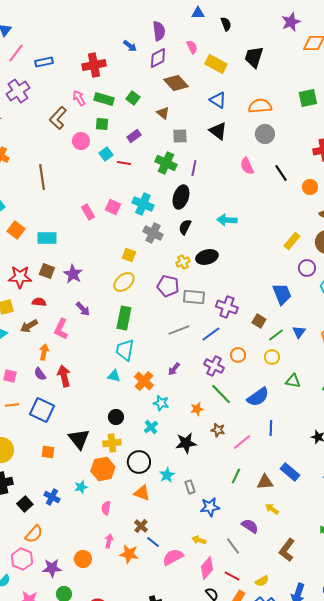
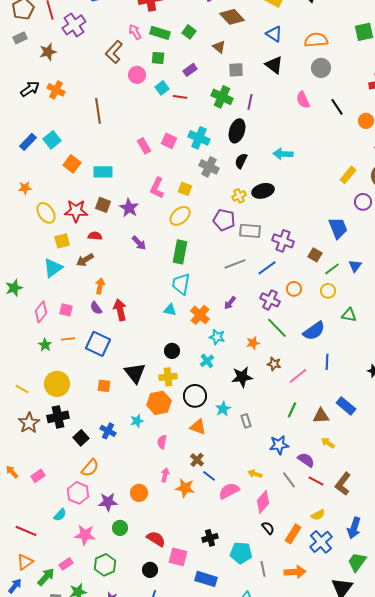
pink L-shape: (61, 329) -> (157, 188), moved
blue star: (210, 507) -> (279, 445), moved
red line: (232, 576) -> (316, 481), moved

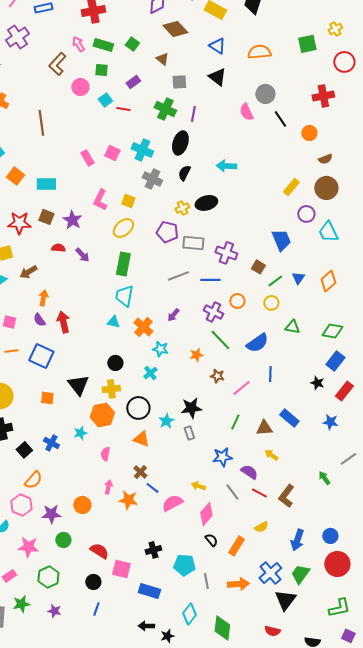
gray circle: (321, 68) -> (265, 94), moved
red semicircle: (95, 236) -> (58, 248), moved
blue line: (267, 268) -> (210, 280), turned 36
black star: (242, 377) -> (191, 408), moved
blue cross: (321, 542) -> (270, 573), moved

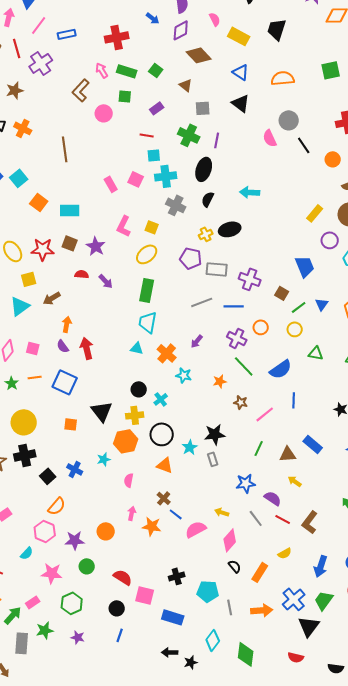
cyan square: (105, 100) -> (154, 155), moved, turned 32
cyan cross: (142, 150) -> (166, 176), turned -30
cyan cross: (150, 373) -> (161, 399), moved

